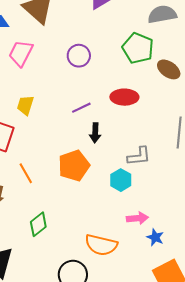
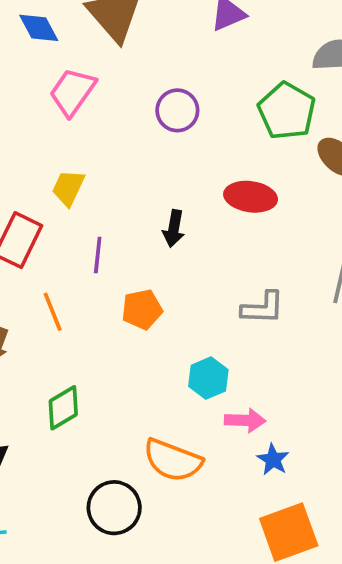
purple line: (81, 108) -> (98, 255), moved, turned -66
black arrow: (95, 133) -> (174, 229), moved
orange pentagon: (74, 166) -> (142, 309), size x0.7
cyan hexagon: (121, 180) -> (208, 378), moved

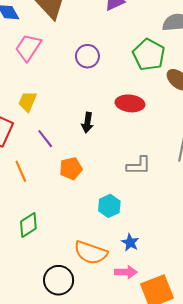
purple line: (98, 255) -> (45, 139), turned -42
pink arrow: (245, 420) -> (126, 272), moved
blue star: (273, 460) -> (130, 242), moved

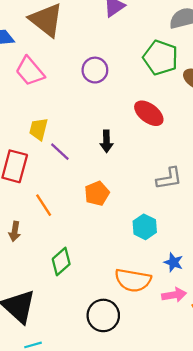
pink trapezoid: (28, 48) -> (30, 71), turned -64
red ellipse: (130, 103) -> (149, 113), turned 40
purple line: (45, 139) -> (60, 152), moved

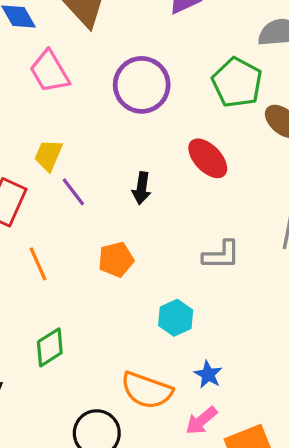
purple circle: (95, 70) -> (142, 85), size x1.5
pink arrow: (174, 295) -> (201, 421), turned 140

